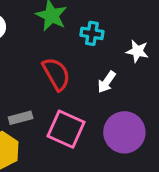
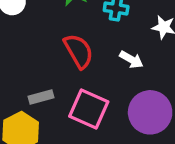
white arrow: (107, 82) -> (131, 60), turned -95

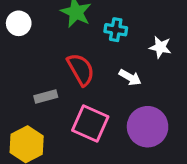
gray rectangle: (41, 97) -> (46, 96), moved

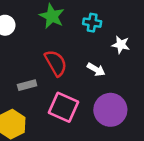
cyan cross: (116, 30) -> (92, 23), moved

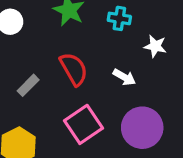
gray rectangle: (27, 85) -> (28, 85), moved, turned -30
pink square: (64, 107) -> (84, 124), turned 32

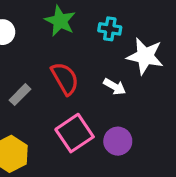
white star: (155, 46) -> (145, 56), size x1.6
purple circle: (142, 128) -> (118, 141), moved, size x0.7

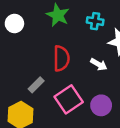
red semicircle: (65, 79) -> (61, 58), turned 30
gray rectangle: (20, 95) -> (36, 85), moved

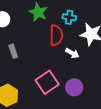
red semicircle: (61, 58) -> (56, 35), moved
gray rectangle: (36, 85) -> (13, 51), moved, turned -64

